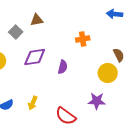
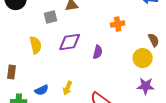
gray square: (16, 32) -> (51, 17), turned 32
purple star: (97, 101) -> (146, 86), moved

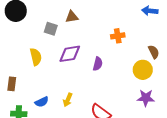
gray square: (51, 17) -> (51, 29), turned 32

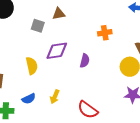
yellow semicircle: (36, 57) -> (32, 66), moved

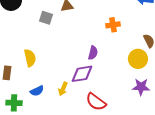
purple diamond: (57, 51) -> (82, 74), moved
yellow semicircle: (32, 66) -> (30, 58), moved

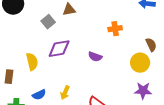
gray square: (46, 18) -> (48, 22), turned 32
purple semicircle: (93, 53) -> (95, 57), turned 96
purple diamond: (82, 74) -> (59, 49), moved

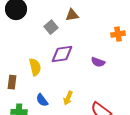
blue semicircle: (39, 95) -> (42, 100), turned 80

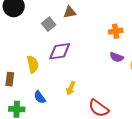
purple semicircle: (98, 62) -> (117, 57), moved
yellow arrow: (68, 98) -> (71, 88), moved

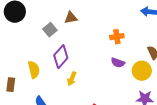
purple diamond: (60, 51) -> (61, 57), turned -40
yellow arrow: (71, 88) -> (72, 79), moved

